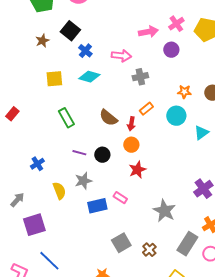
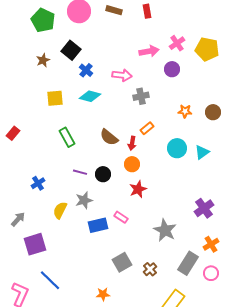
cyan circle: (176, 116) -> (177, 148), moved
yellow semicircle: (59, 191) -> (60, 210), turned -132

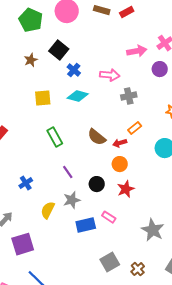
red rectangle: (147, 11) -> (127, 12), moved, turned 72
red arrow: (132, 143) -> (120, 143), turned 64
purple line: (80, 172) -> (68, 172), turned 40
black circle: (103, 174) -> (97, 184), moved

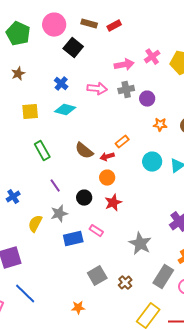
black square: (59, 50) -> (73, 48), moved
purple circle: (160, 69) -> (147, 99), moved
gray cross: (129, 96) -> (126, 90), moved

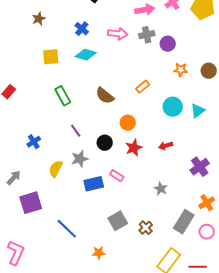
red arrow: (107, 157) -> (166, 146), moved
gray star: (140, 244) -> (161, 189), size x0.6
blue line: (25, 294) -> (67, 229), moved

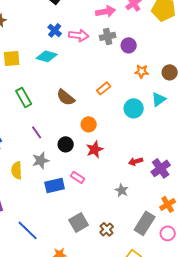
blue cross: (82, 29) -> (55, 30), moved
cyan triangle: (198, 111) -> (159, 99), moved
red arrow: (166, 146) -> (136, 161), moved
yellow semicircle: (56, 169) -> (17, 170), turned -30

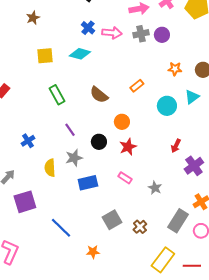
purple circle: (129, 45) -> (162, 35), moved
red arrow: (136, 161) -> (176, 146), moved, turned -48
pink rectangle: (78, 177) -> (125, 178), moved

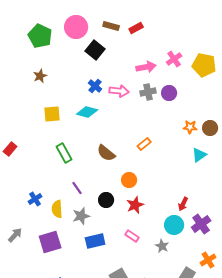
orange star: (175, 69) -> (190, 127), moved
cyan circle: (167, 106) -> (174, 225), moved
yellow semicircle: (50, 168) -> (57, 209), moved
purple square: (25, 202) -> (50, 242), moved

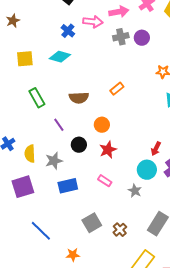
pink arrow: (119, 91) -> (93, 22), moved
brown semicircle: (106, 153) -> (79, 98), turned -42
purple line: (77, 188) -> (59, 125), moved

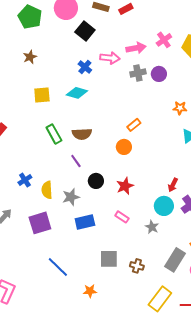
brown semicircle: (79, 98) -> (82, 134), moved
orange circle: (102, 125) -> (124, 147), moved
gray square: (92, 223) -> (109, 259), turned 30
brown cross: (120, 230) -> (137, 266), turned -32

